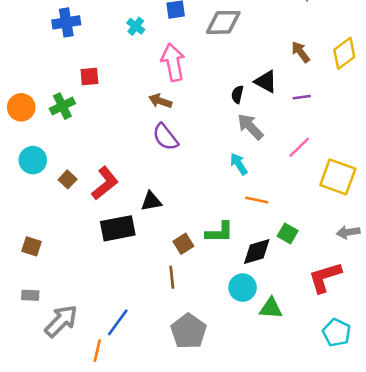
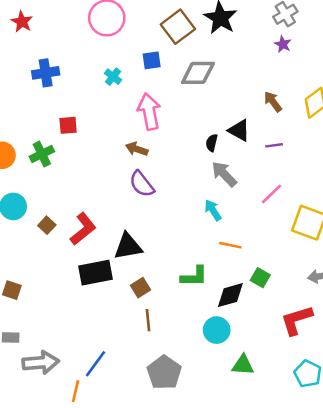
black triangle: (151, 201) -> (128, 246), size x1.4
brown square: (183, 244) -> (140, 288), moved
green triangle: (271, 308) -> (243, 365), moved
gray arrow: (61, 321) -> (41, 363), turned 40

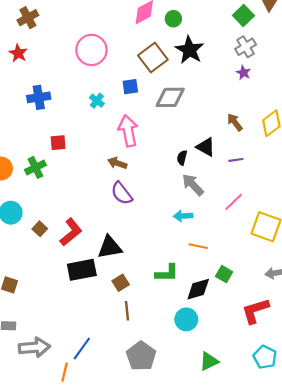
cyan arrow: (213, 210) -> (183, 216), turned -60
green triangle: (243, 365) -> (209, 361), moved, turned -30

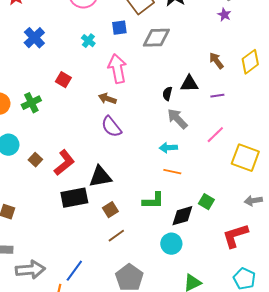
blue cross: (39, 97) -> (34, 38), turned -35
red square: (58, 143) -> (63, 80), moved, turned 35
black triangle: (206, 147) -> (189, 84), turned -30
orange line: (198, 246) -> (172, 172), moved
brown line: (127, 311) -> (116, 236), turned 60

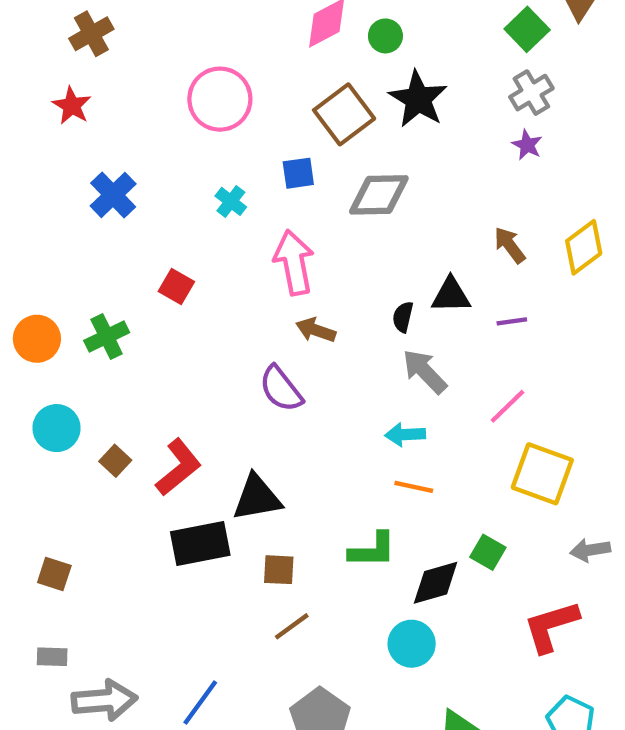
brown arrow: (107, 99) -> (316, 330), moved
yellow square: (245, 158) -> (542, 474), moved
brown square: (110, 210) -> (279, 570), turned 35

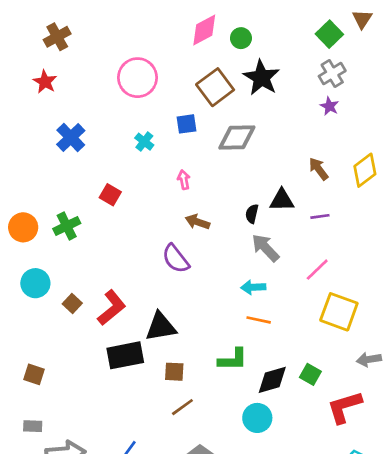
pink arrow: (294, 262) -> (184, 180), size x0.5
green square: (488, 552) -> (310, 374), moved

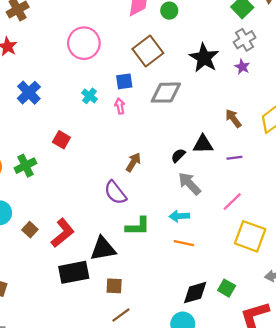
black star: (261, 78) -> (204, 58), moved
pink arrow: (184, 180) -> (120, 106), moved
black semicircle: (252, 214) -> (178, 155), turned 32
brown arrow: (197, 222) -> (133, 162), turned 102
green L-shape: (233, 359) -> (138, 226), moved

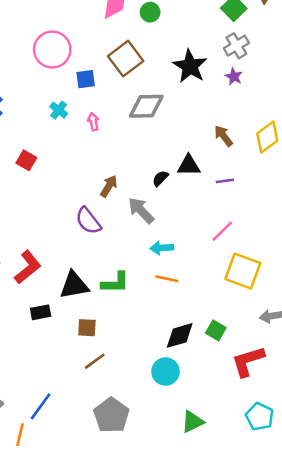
blue square: (124, 81) -> (86, 79), moved
gray arrow: (189, 184) -> (141, 211), moved
green L-shape: (138, 226) -> (115, 283), moved
black rectangle: (74, 272) -> (41, 312), size x0.6

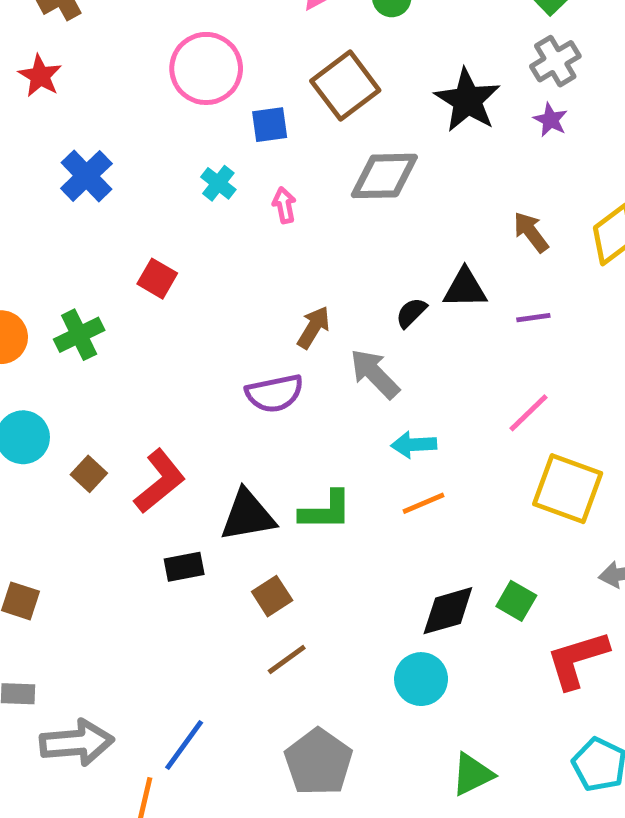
purple semicircle: (88, 221) -> (274, 393), turned -64
orange line: (167, 279) -> (423, 503), turned -35
brown square: (87, 328) -> (272, 596), turned -36

